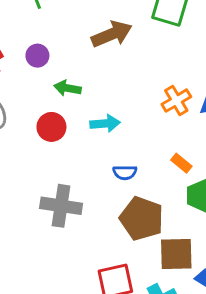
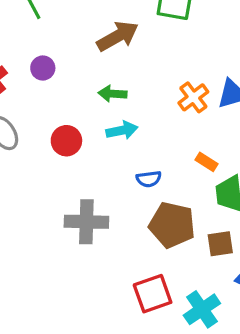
green arrow: (68, 88) -> (112, 94), moved
brown square: (176, 254) -> (220, 244), moved, size x0.7

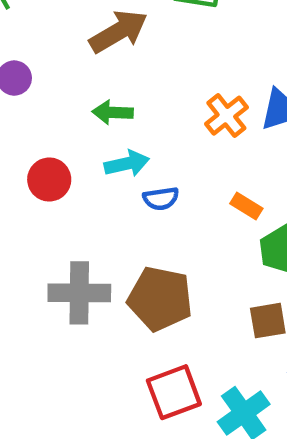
blue semicircle: (149, 179) -> (161, 199), moved
brown pentagon: (172, 225) -> (160, 299), moved

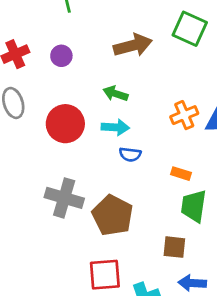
red circle: (49, 180) -> (65, 124), size x1.4
orange rectangle: (246, 206) -> (181, 174), turned -30

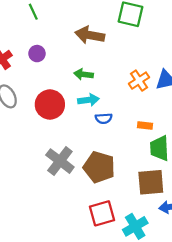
brown arrow: (133, 45) -> (90, 35), turned -144
gray cross: (64, 198) -> (60, 161), turned 32
brown square: (174, 247) -> (151, 182), size x1.5

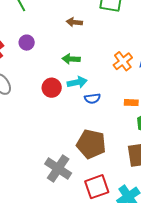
brown arrow: (90, 35) -> (74, 22), size x0.6
red circle: (50, 104) -> (52, 88), moved, size x0.7
gray cross: (60, 161) -> (58, 169), moved

